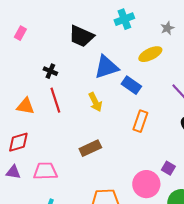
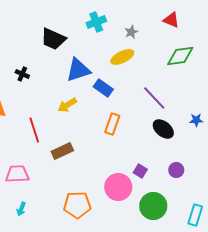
gray star: (167, 28) -> (131, 32), moved
red line: (55, 100) -> (34, 130), moved
yellow arrow: (95, 102) -> (67, 105), turned 84

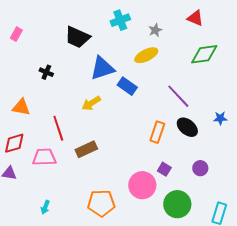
orange rectangle: (112, 124) -> (157, 132), moved
pink trapezoid: (17, 174) -> (44, 157), moved

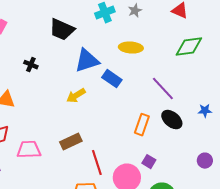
gray star: (155, 30) -> (135, 11), moved
yellow ellipse: (146, 55) -> (131, 48), turned 30
red line: (58, 128) -> (97, 163), moved
purple circle: (200, 168) -> (205, 161), moved

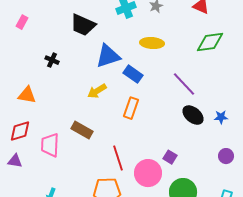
blue star: (205, 111) -> (221, 117), moved
orange rectangle: (142, 125) -> (131, 108), moved
brown rectangle: (71, 142) -> (82, 130), moved, turned 55
pink trapezoid: (29, 150) -> (50, 145), turned -85

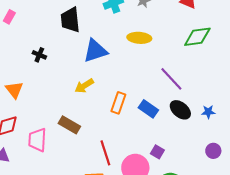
black trapezoid: (83, 25) -> (70, 20), turned 60
blue rectangle: (133, 74) -> (148, 109), moved
orange triangle: (27, 95) -> (14, 90), turned 42

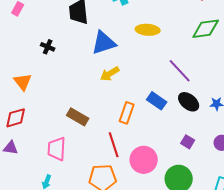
yellow arrow: (84, 86) -> (110, 74), moved
orange rectangle: (118, 103) -> (127, 113), moved
pink trapezoid: (37, 140) -> (57, 149), moved
purple square: (157, 152) -> (188, 142), moved

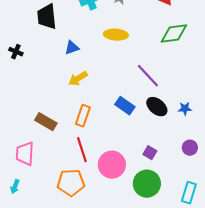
blue triangle: (104, 43) -> (72, 48), size x0.6
orange rectangle: (127, 113) -> (83, 116), moved
purple square: (188, 142) -> (150, 153), moved

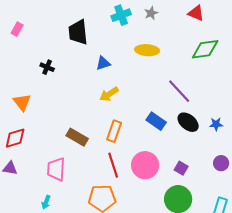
pink circle: (112, 165) -> (145, 165), moved

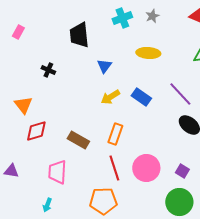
blue triangle: (103, 63) -> (104, 66), turned -35
blue rectangle: (156, 121) -> (141, 97), moved
red diamond: (15, 138) -> (36, 131), moved

